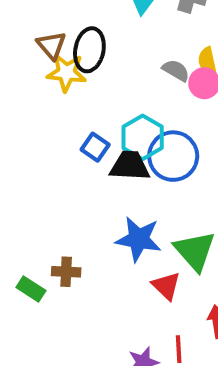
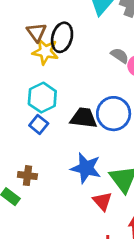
cyan hexagon: (143, 137) -> (42, 98), moved
blue square: (95, 147) -> (39, 124), moved
brown cross: (66, 272) -> (27, 176), moved

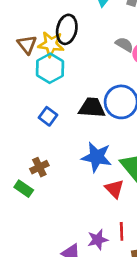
brown triangle: (37, 32) -> (27, 45), moved
cyan hexagon: (42, 98) -> (50, 68), moved
brown cross: (27, 176) -> (39, 167), turned -30

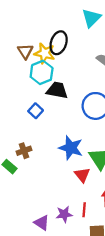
black trapezoid: (92, 108) -> (57, 90), moved

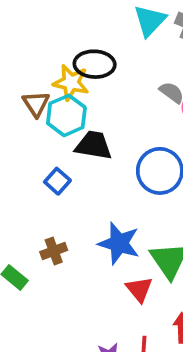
black ellipse: (59, 43) -> (95, 64), turned 75
brown triangle: (25, 51) -> (36, 104), moved
brown cross: (24, 151) -> (54, 251), moved

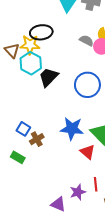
brown triangle: (36, 104) -> (12, 51), moved
black trapezoid: (94, 145) -> (49, 77), turned -45
blue square: (57, 181) -> (23, 129), moved

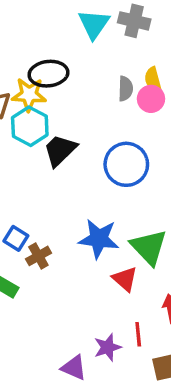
gray semicircle: (86, 41) -> (125, 89), turned 64

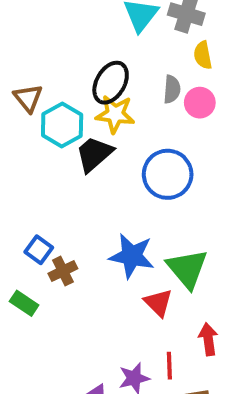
black ellipse: (48, 74) -> (111, 83), moved, turned -57
yellow semicircle: (153, 79) -> (203, 55), moved
yellow star: (29, 95) -> (115, 114), moved

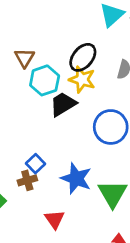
blue square: (39, 250) -> (36, 164), moved
red triangle: (158, 303) -> (54, 219), moved

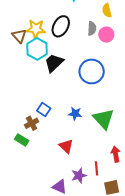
yellow star: (82, 79) -> (36, 29), moved
blue star: (76, 178) -> (75, 114), size x0.6
brown cross: (27, 180) -> (32, 123), moved

